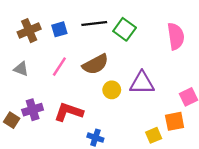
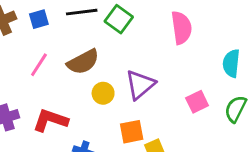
purple triangle: (142, 83) -> (140, 85), turned -40
orange square: (175, 121) -> (132, 132), moved

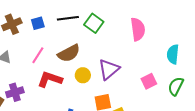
red L-shape: (50, 120) -> (50, 79), moved

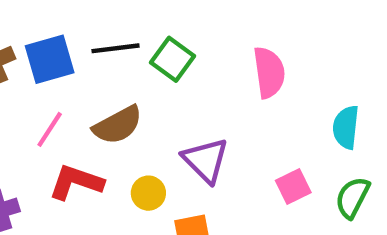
blue square: (38, 23) -> (50, 59), size x1.6
purple triangle: (109, 69) -> (205, 160), turned -35
yellow circle: (83, 75) -> (148, 193), moved

